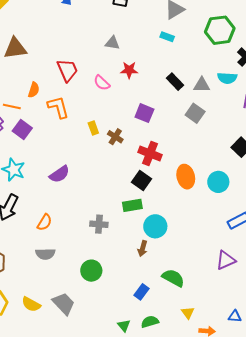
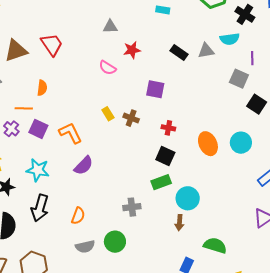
red trapezoid: (67, 70) -> (52, 44), moved
orange L-shape: (58, 107) -> (71, 133), moved
gray square: (195, 113) -> (239, 79), moved
red cross: (150, 154) -> (168, 128), size x0.6
green circle: (91, 271) -> (115, 242), moved

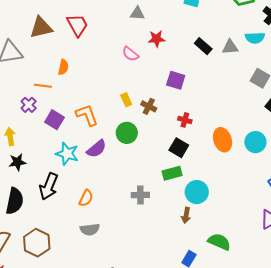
purple square: (38, 129) -> (55, 120), moved
cyan star: (38, 170) -> (67, 154), moved
green circle: (115, 242) -> (127, 133), moved

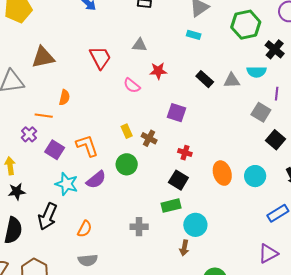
red trapezoid: (77, 25) -> (100, 58), moved

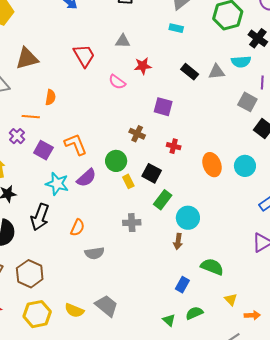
yellow rectangle: (127, 131) -> (128, 181), moved
black square: (178, 180) -> (152, 173), moved
green rectangle: (171, 206) -> (163, 200), turned -36
gray semicircle: (88, 260) -> (95, 253), moved

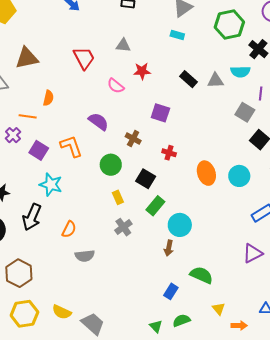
purple semicircle: (86, 178) -> (98, 121), moved, turned -105
yellow rectangle: (128, 181) -> (118, 197), moved
gray cross: (132, 223) -> (123, 227), turned -36
gray trapezoid: (107, 306) -> (93, 324), moved

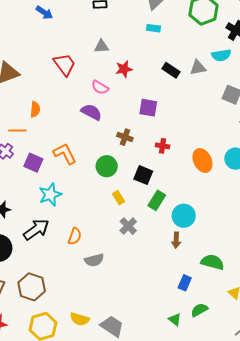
purple semicircle: (98, 121) -> (91, 112), moved
cyan star: (51, 185) -> (50, 195), turned -30
black arrow: (32, 217) -> (36, 230), turned -140

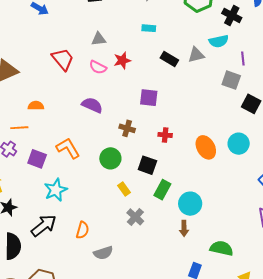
cyan rectangle: (154, 28) -> (149, 28), moved
pink semicircle: (100, 87) -> (98, 67), moved
orange semicircle: (35, 109) -> (36, 106), turned -91

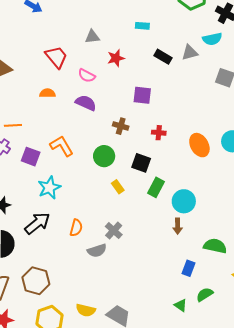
pink semicircle: (98, 67) -> (87, 76), moved
orange semicircle: (36, 106) -> (47, 93), moved
gray cross: (135, 217) -> (114, 231), moved

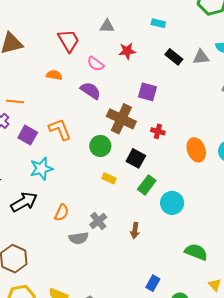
brown cross: (121, 126) -> (121, 119), size x1.8
yellow rectangle: (118, 187) -> (109, 178), turned -40
brown arrow: (178, 226) -> (135, 230), moved
blue rectangle: (189, 268) -> (153, 283), moved

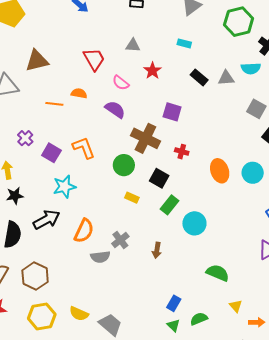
red star: (127, 51) -> (152, 71), turned -30
orange line: (15, 102) -> (54, 104), moved
orange semicircle: (62, 212) -> (84, 231), size x1.4

